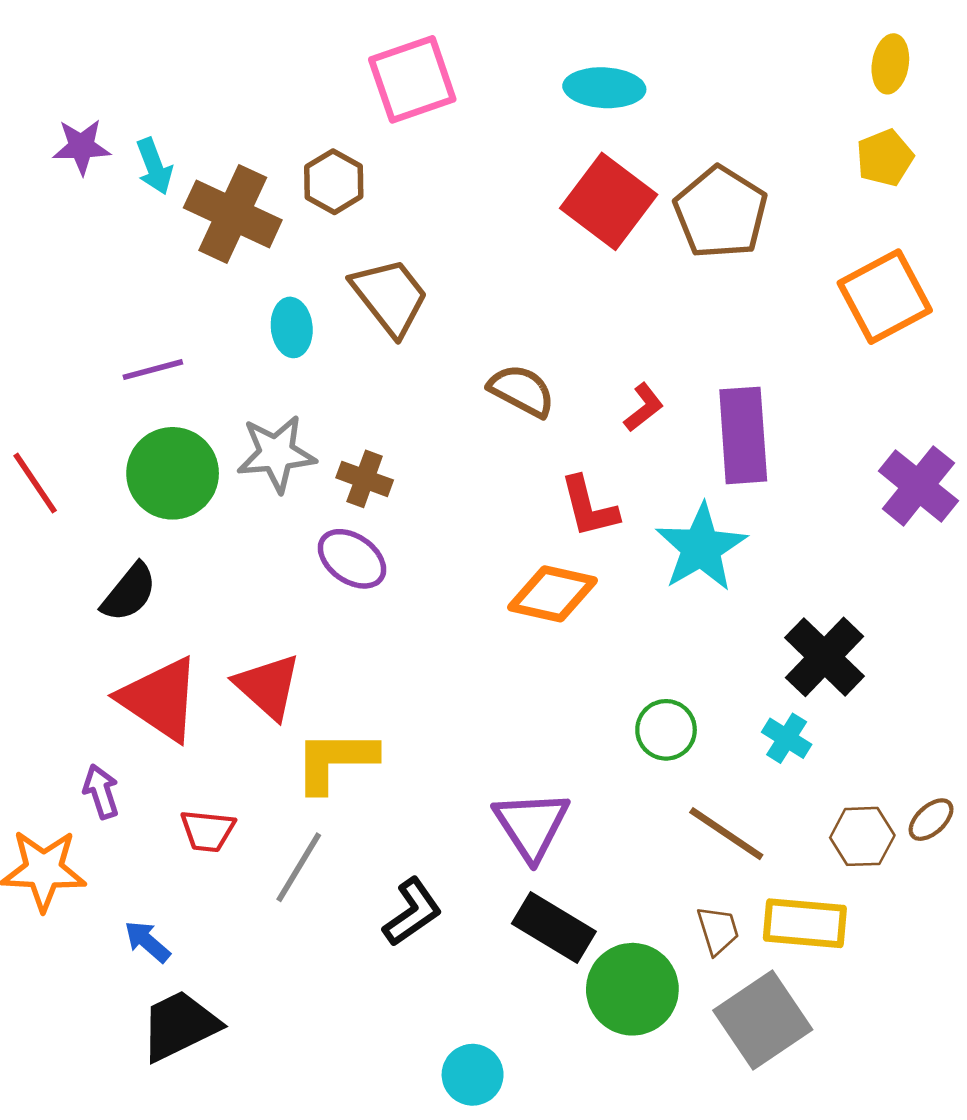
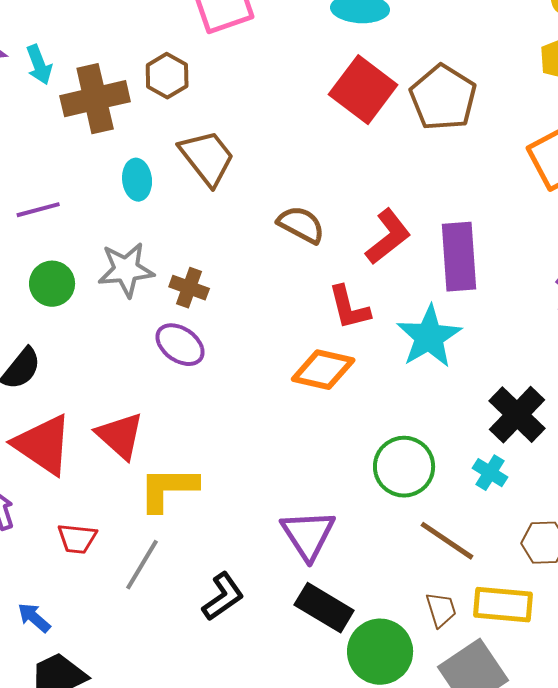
brown cross: (233, 214) -> (95, 99), turned -38
red L-shape: (644, 407) -> (388, 237), size x1.6
green circle: (173, 473) -> (52, 284), size x0.7
green circle: (666, 730) -> (404, 467), size x1.4

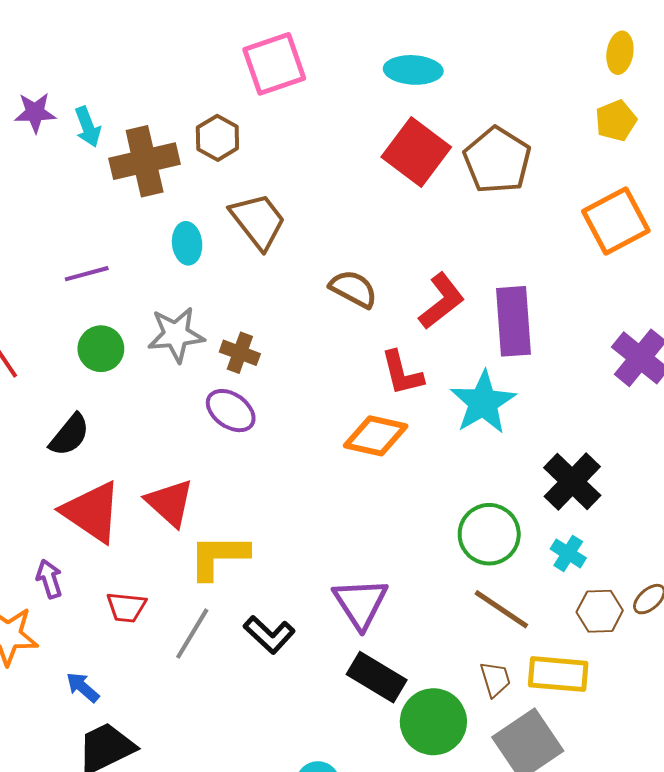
green circle: (404, 467) -> (489, 534), moved
cyan cross: (490, 473) -> (568, 553), moved
black L-shape: (223, 597) -> (269, 635), moved, turned 78

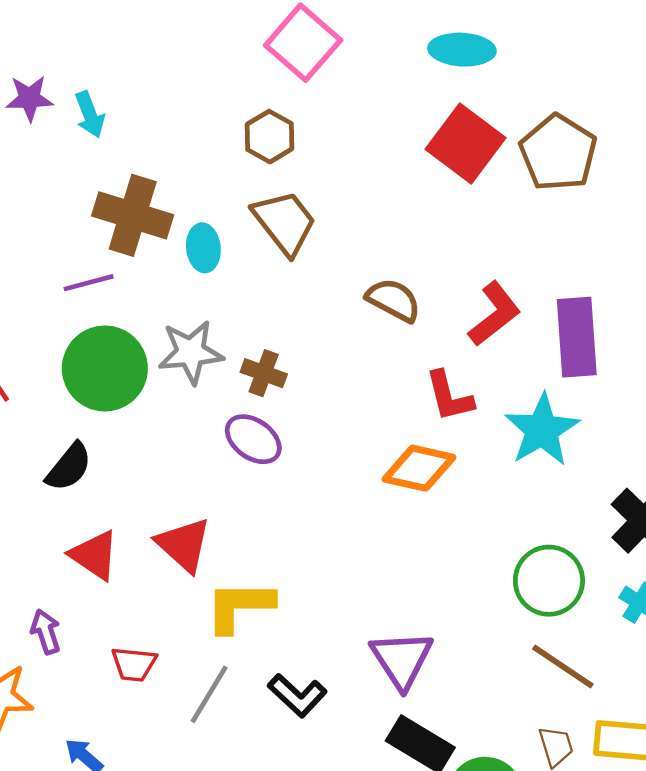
pink square: (274, 64) -> (303, 43), turned -30
brown hexagon: (217, 138) -> (269, 137), moved
brown cross: (145, 161) -> (133, 215), moved, turned 30
green circle: (101, 349) -> (105, 368), size x1.6
red triangle: (92, 512) -> (94, 555), size x0.7

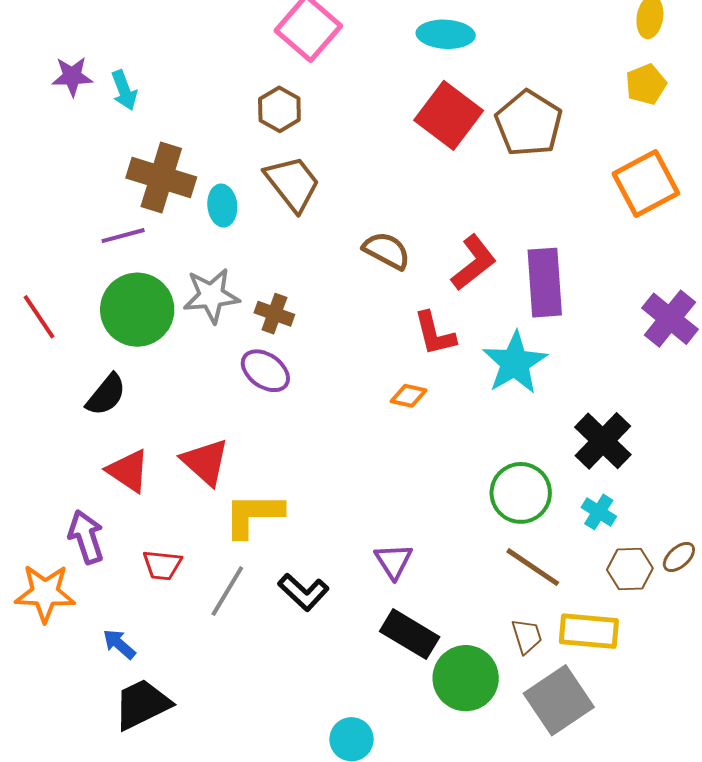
orange diamond: (419, 468) -> (409, 396), size x0.6
purple arrow: (46, 632) -> (86, 537), size x1.4
purple triangle: (402, 659) -> (394, 561), size x0.7

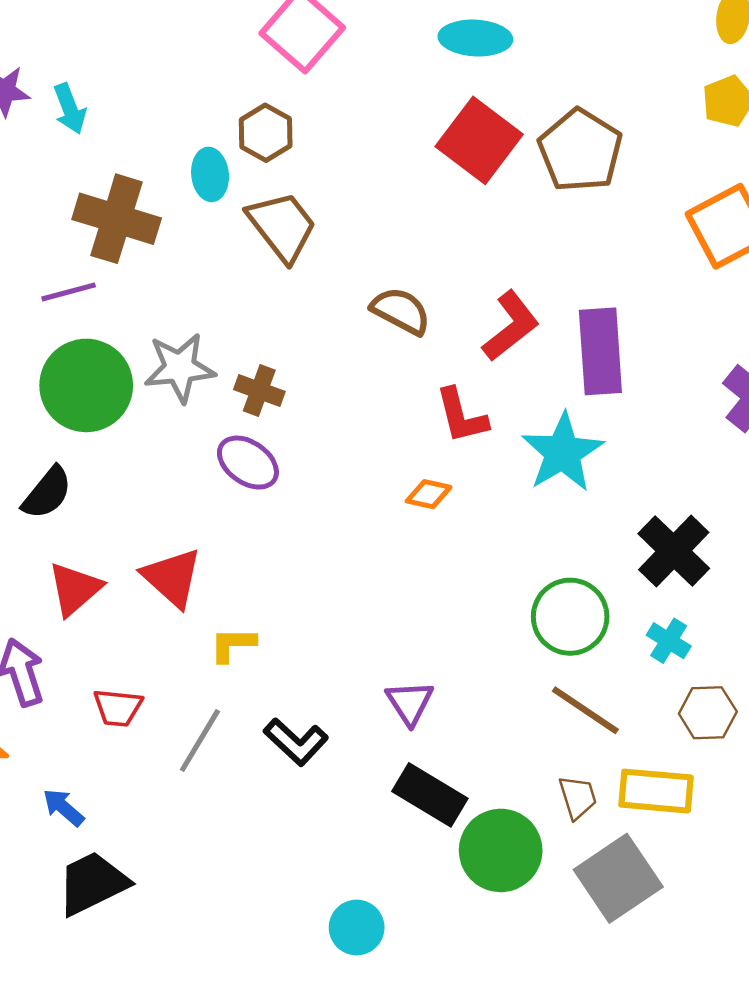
cyan ellipse: (222, 206) -> (210, 174), moved
red triangle: (128, 471) -> (75, 589), turned 45
yellow L-shape: (253, 515) -> (233, 644), size x0.6

